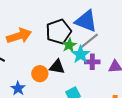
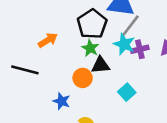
orange arrow: (19, 36) -> (48, 40), size x0.7
green star: (69, 45) -> (90, 48), moved

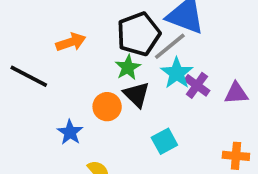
gray line: (130, 26) -> (170, 46), moved
purple cross: (140, 49) -> (197, 85), turned 36
black triangle: (101, 65) -> (137, 95), turned 36

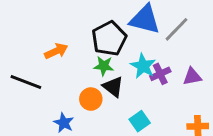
gray line: (170, 46) -> (176, 29), moved
green star: (128, 67) -> (104, 66), turned -30
purple cross: (197, 85) -> (160, 74), turned 36

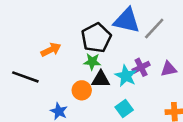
cyan star: (143, 66) -> (126, 76), moved
black triangle: (113, 87) -> (101, 79), turned -36

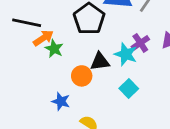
green star: (92, 62) -> (54, 49), moved, turned 30
black line: (25, 77) -> (27, 23), moved

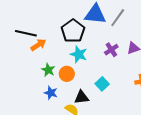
green star: (54, 49) -> (48, 70), moved
cyan star: (126, 54) -> (79, 54), moved
black triangle: (100, 62) -> (82, 97), moved

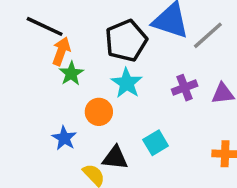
orange arrow: (38, 45) -> (61, 51), turned -49
green star: (48, 70) -> (71, 73), moved

